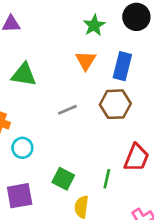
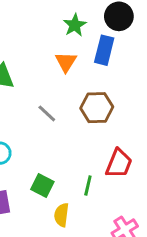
blue rectangle: (122, 66) -> (104, 50), moved
gray line: (67, 110) -> (47, 113), turned 66

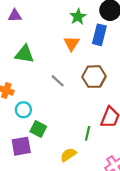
green square: (42, 186) -> (38, 129), moved
yellow semicircle: (61, 215) -> (68, 155), turned 49

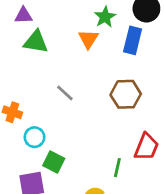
orange triangle: (72, 43) -> (88, 39), moved
green triangle: (24, 54) -> (36, 42), moved
gray line: (58, 81) -> (65, 93), moved

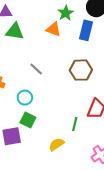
orange triangle: (88, 39) -> (53, 29), turned -42
cyan circle: (34, 137) -> (25, 98), moved

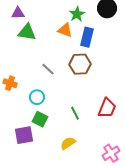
blue rectangle: (86, 30) -> (87, 37), moved
brown hexagon: (81, 70) -> (80, 64), moved
green line: (75, 124) -> (75, 113), moved, turned -40

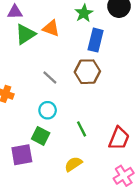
orange triangle: (65, 30) -> (51, 28), moved
green triangle: (27, 32) -> (25, 34), turned -42
cyan circle: (37, 97) -> (48, 110), moved
red trapezoid: (107, 108) -> (119, 138), moved

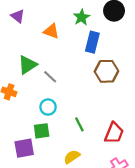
purple triangle: (15, 12) -> (18, 16), turned 40
green triangle: (25, 34) -> (27, 65), moved
brown hexagon: (87, 72) -> (106, 71), moved
green square: (41, 136) -> (42, 131), turned -35

